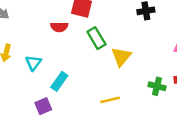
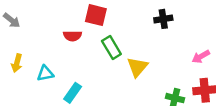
cyan triangle: (33, 63) -> (45, 73), turned 42

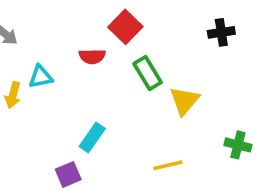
red square: (96, 15) -> (125, 27), turned 30
cyan triangle: (45, 73) -> (41, 77), moved

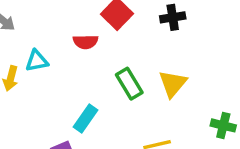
black cross: (221, 32) -> (173, 17), moved
green rectangle: (148, 73) -> (129, 84), moved

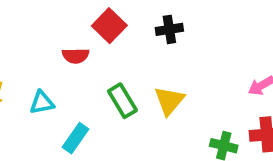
cyan triangle: (37, 61) -> (42, 103), moved

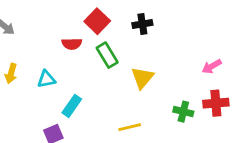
green rectangle: (122, 101) -> (107, 55), moved

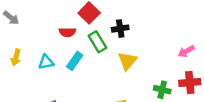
black cross: (142, 24) -> (120, 29), moved
cyan rectangle: (72, 106) -> (75, 61), moved

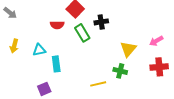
cyan rectangle: (75, 61) -> (56, 64), moved, turned -42
yellow triangle: (127, 61) -> (128, 49), moved
green cross: (162, 90) -> (120, 71), moved

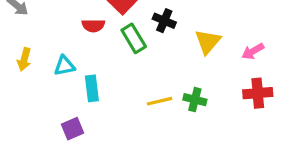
black cross: (101, 22) -> (164, 21), turned 32
yellow triangle: (128, 49) -> (208, 42), moved
yellow line: (98, 84) -> (159, 101), moved

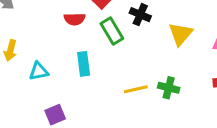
cyan triangle: (64, 66) -> (39, 71), moved
cyan rectangle: (92, 88) -> (84, 64), moved

